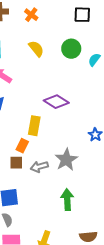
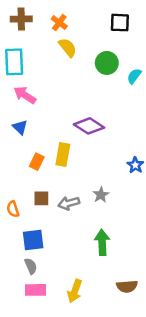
yellow semicircle: (36, 49) -> (68, 48), moved
orange rectangle: (22, 146) -> (37, 162), moved
gray star: (66, 160) -> (101, 195), size x0.6

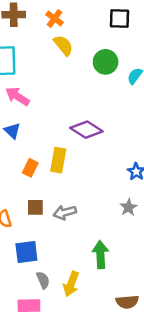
gray star: (101, 195) -> (129, 207), moved
gray semicircle: (31, 266) -> (43, 280), moved
yellow arrow: (75, 291) -> (71, 284), moved

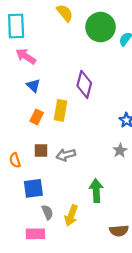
green circle: (106, 62) -> (100, 27), size x1.4
purple diamond: (86, 130) -> (84, 84), turned 72
blue triangle: (12, 131) -> (33, 86), moved

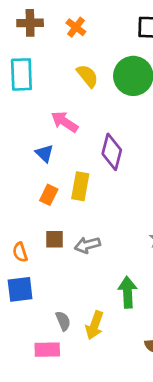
yellow semicircle: (65, 13) -> (87, 76), moved
pink arrow: (26, 56) -> (64, 122), moved
blue square: (33, 188) -> (20, 289), moved

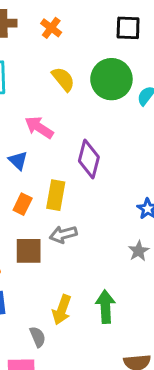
brown square: (54, 239) -> (29, 251), size x1.4
gray arrow: (87, 245) -> (63, 234), moved
yellow arrow: (95, 325) -> (62, 310), moved

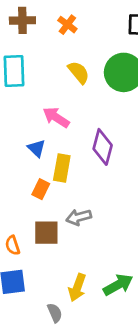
yellow rectangle: (56, 195) -> (62, 168), moved
green arrow: (105, 307) -> (118, 285), turned 64

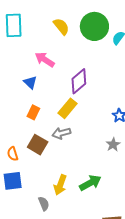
purple diamond: (103, 147) -> (79, 81), turned 35
yellow rectangle: (62, 168) -> (68, 108), moved, turned 30
brown square: (46, 233) -> (38, 145), turned 30

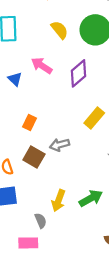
purple diamond: (79, 81) -> (79, 73), moved
blue triangle: (30, 82) -> (15, 79), moved
yellow rectangle: (68, 108) -> (94, 118), moved

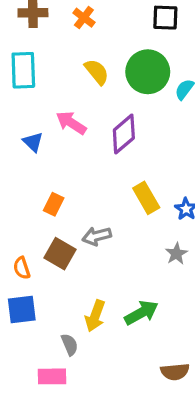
yellow rectangle: (94, 118) -> (146, 198), turned -70

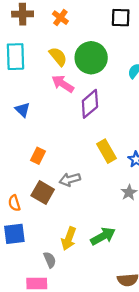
yellow semicircle: (97, 72) -> (58, 57), moved
green circle: (148, 72) -> (91, 58), moved
pink arrow: (71, 123) -> (63, 84), moved

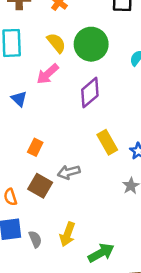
pink arrow: (63, 84) -> (48, 74), moved, turned -75
green arrow: (103, 236) -> (101, 253), moved
gray semicircle: (50, 260) -> (35, 239), moved

